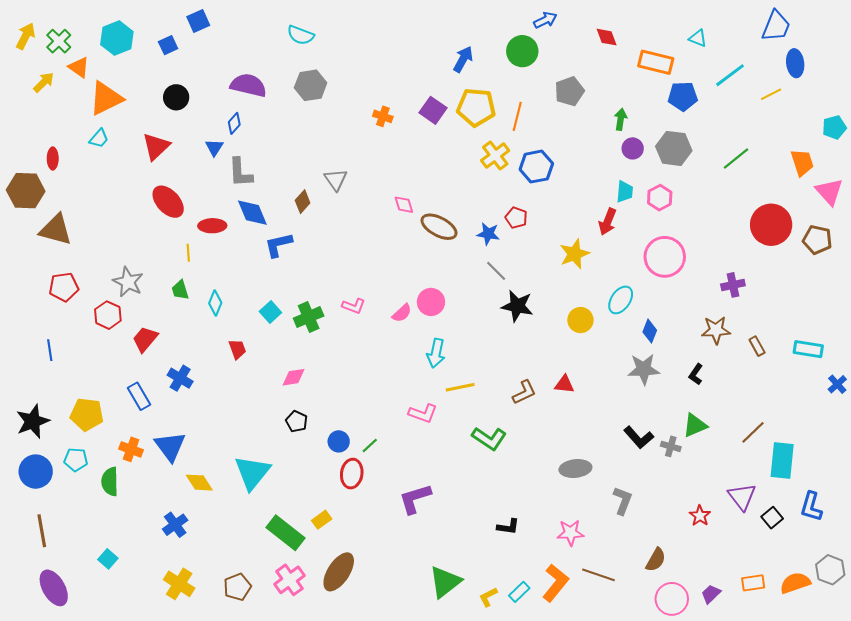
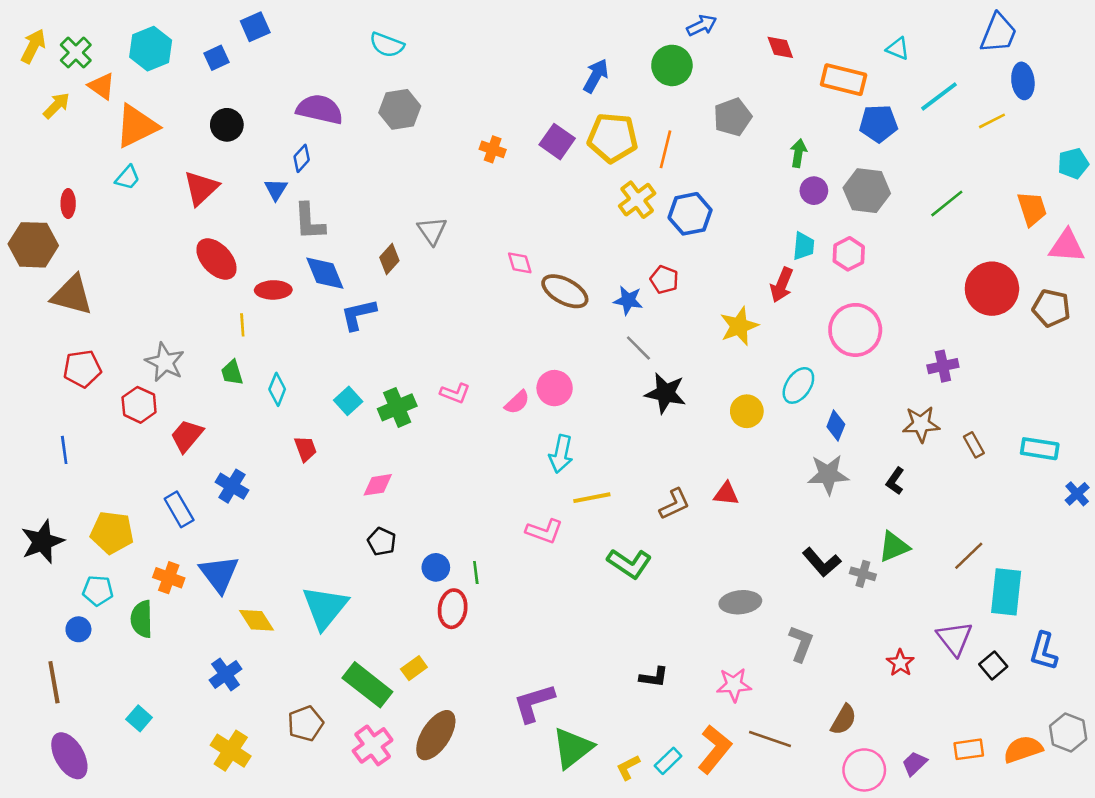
pink triangle: (829, 192) -> (1067, 246), turned -44
green line: (370, 445) -> (476, 573), turned -54
blue circle: (36, 472) -> (78, 629), moved, size x0.6
purple L-shape: (415, 499) -> (534, 703), moved
brown pentagon: (237, 587) -> (306, 724), moved

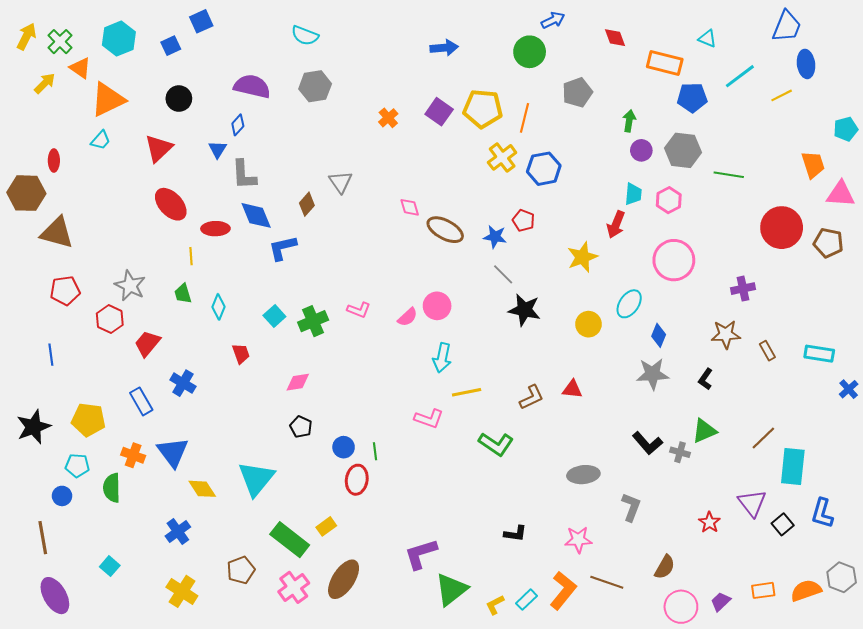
blue arrow: (596, 76) -> (444, 48), moved, turned 56
orange cross: (493, 149) -> (388, 118), turned 30
green line: (947, 204) -> (729, 175), moved, turned 48

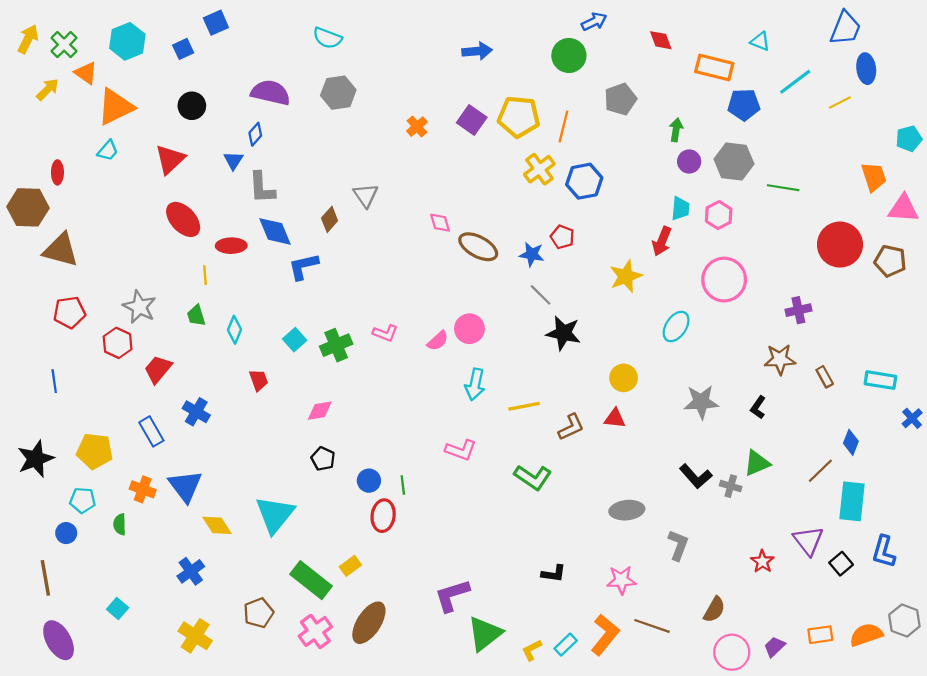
yellow circle: (588, 324) -> (624, 378), moved
blue diamond: (659, 335) -> (851, 442), moved
yellow line: (467, 392) -> (524, 406), moved
green semicircle: (112, 488) -> (120, 524), size x0.7

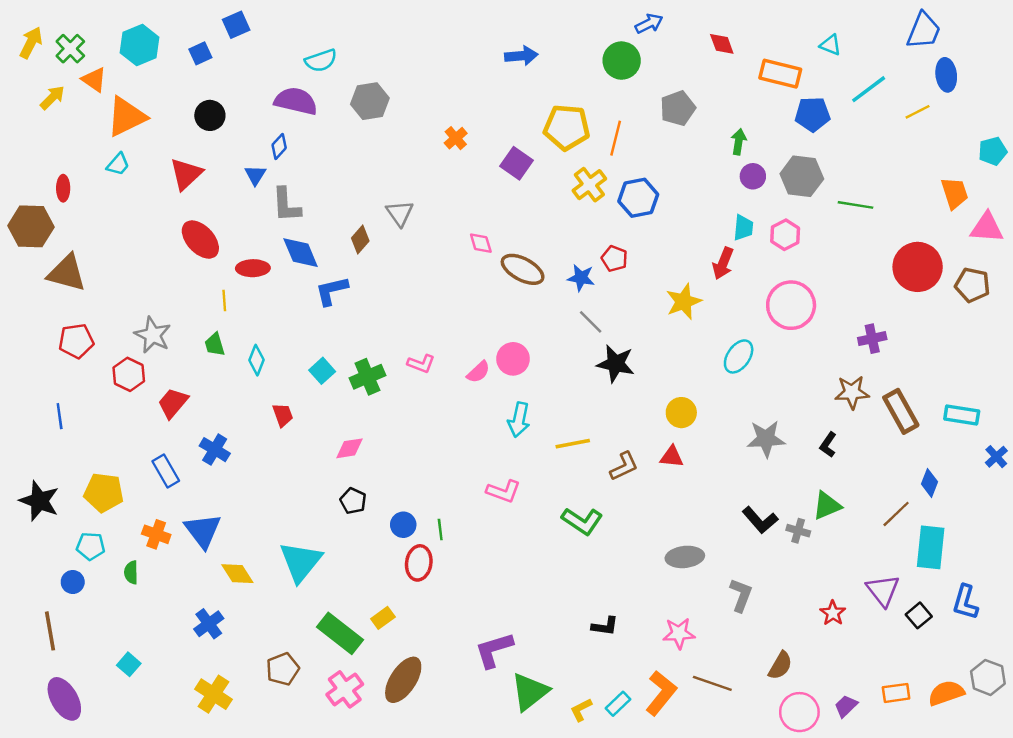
cyan semicircle: (327, 38) -> (321, 61), moved, turned -40
purple square: (472, 120) -> (517, 163), moved
brown rectangle: (825, 377) -> (901, 411), size x1.8
black star: (36, 459) -> (39, 501), turned -30

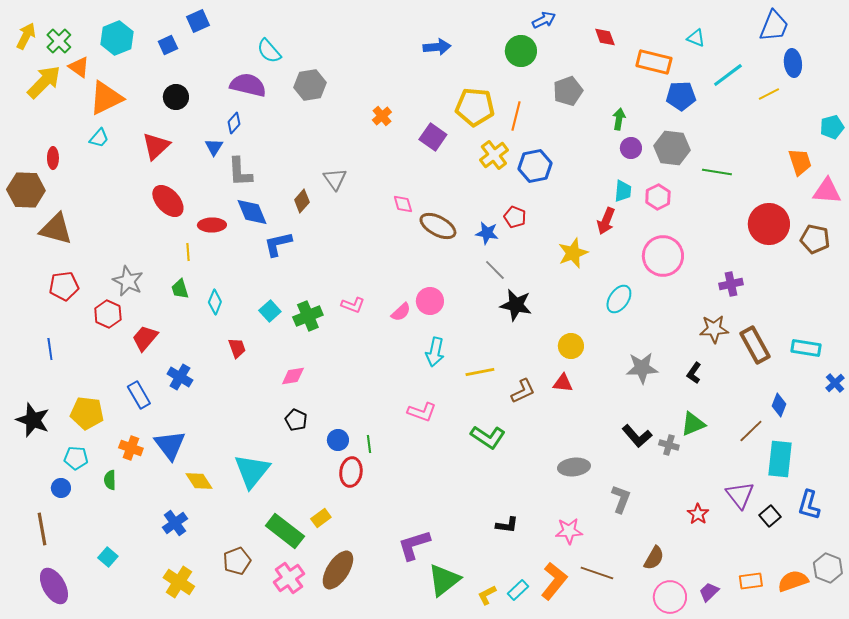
cyan semicircle: (321, 61) -> (269, 51), turned 68
yellow arrow: (52, 98) -> (44, 82), size x1.6

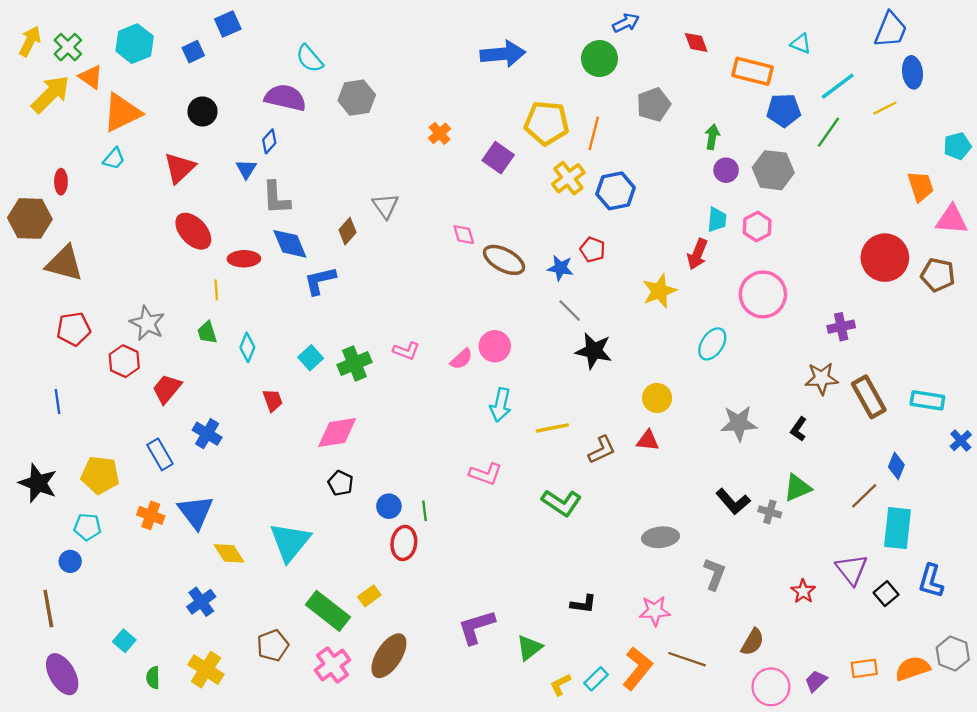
blue arrow: (437, 47) -> (503, 54), size x1.4
green line: (717, 172) -> (828, 132), moved, turned -64
pink diamond: (293, 376) -> (337, 433), size x1.5
green semicircle: (110, 480) -> (153, 678), moved
green triangle: (444, 580) -> (529, 648), moved, size x0.7

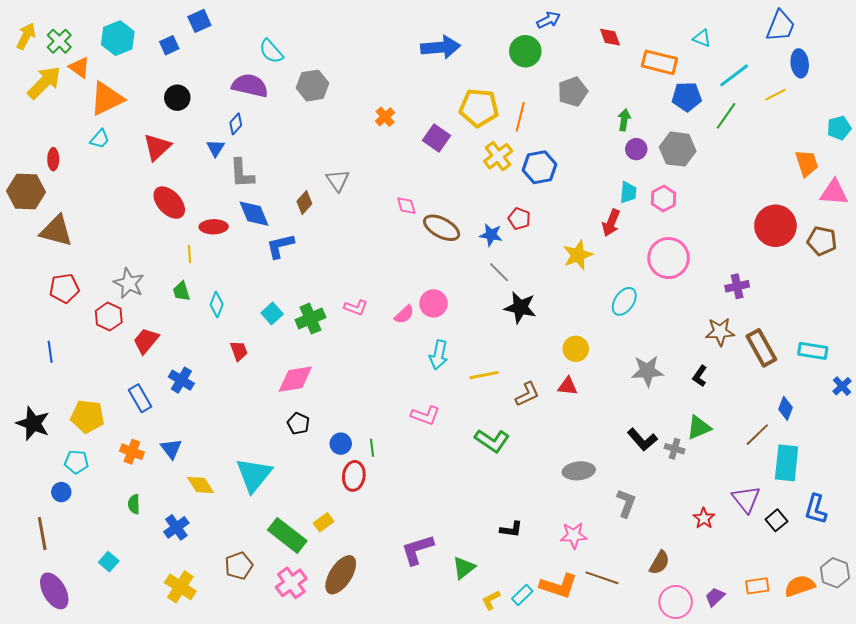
blue triangle: (196, 512) -> (171, 449), size x0.7
orange L-shape: (637, 668) -> (559, 586), turned 69
green semicircle: (153, 678) -> (134, 504), moved

